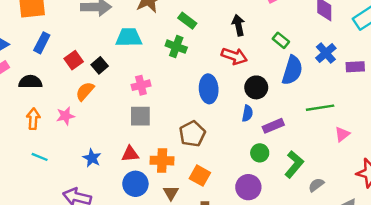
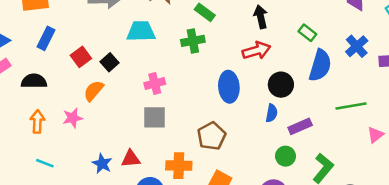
green cross: (176, 47) -> (193, 41), turned -30
red arrow: (234, 56) -> (257, 51), turned -35
red triangle: (130, 154) -> (131, 159), moved

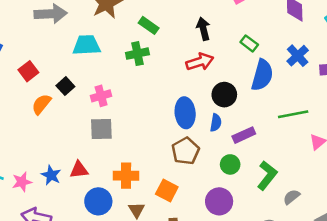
black square: (109, 62) -> (65, 86), moved
blue ellipse: (229, 87) -> (185, 113), moved
pink star: (73, 118) -> (22, 182), moved
brown pentagon: (212, 136) -> (186, 151), moved

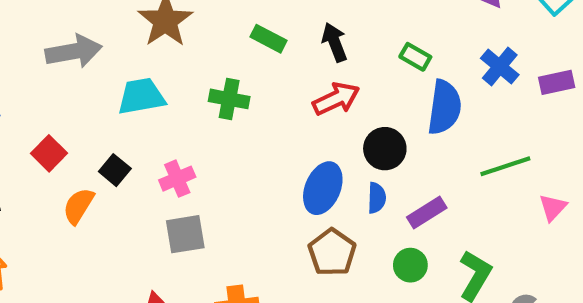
green rectangle: (149, 25) -> (268, 39), moved
green cross: (137, 54) -> (229, 99), turned 30
blue ellipse: (185, 113) -> (323, 188), turned 36

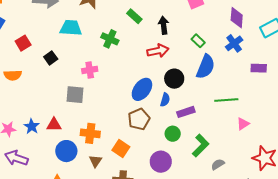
blue cross: (500, 67) -> (234, 43), moved
pink cross: (177, 179) -> (90, 70), moved
orange semicircle: (78, 206) -> (13, 75), moved, turned -138

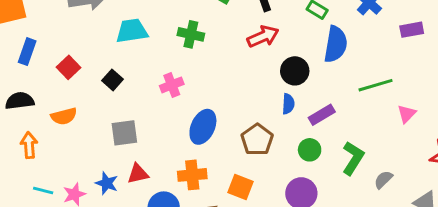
blue ellipse: (142, 89) -> (203, 127), moved
gray square: (75, 95) -> (124, 133), moved

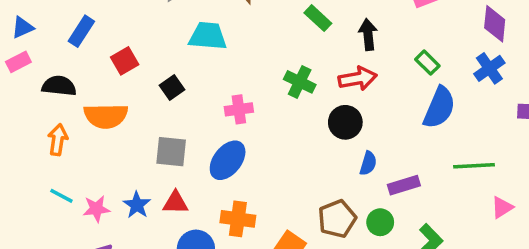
green cross: (191, 34) -> (300, 82), moved
black circle: (295, 71) -> (345, 122), moved
orange semicircle: (64, 116) -> (106, 116), size x1.4
blue ellipse: (203, 127) -> (228, 160), moved
brown pentagon: (257, 140) -> (337, 219), moved

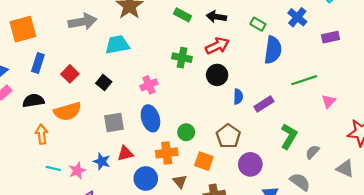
black arrow: (368, 35) -> (216, 17), turned -60
blue ellipse: (228, 160) -> (150, 118), turned -40
green circle: (380, 222) -> (186, 132), moved

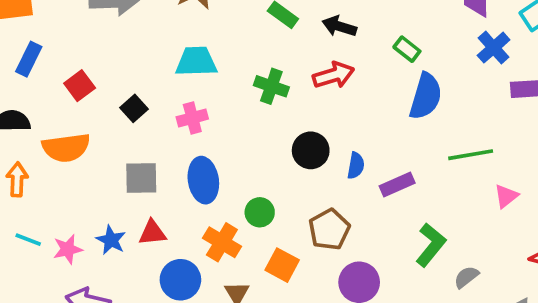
blue cross: (297, 17) -> (494, 48), moved
cyan trapezoid: (117, 45) -> (196, 62), moved
black circle: (217, 75) -> (311, 150), moved
pink cross: (149, 85) -> (192, 118), moved
orange cross: (167, 153) -> (222, 242), turned 30

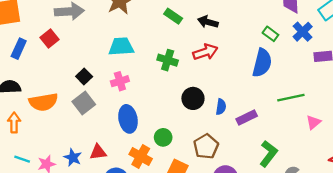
green rectangle: (407, 49) -> (270, 34), moved
red square: (80, 86) -> (49, 38), moved
gray square: (141, 178) -> (84, 103), moved, turned -35

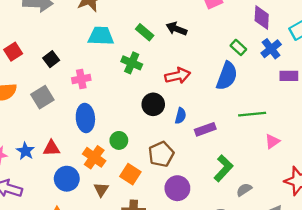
green rectangle: (173, 16) -> (145, 32), moved
red square: (49, 38) -> (13, 52), moved
cyan trapezoid: (121, 47) -> (101, 36), moved
red arrow: (205, 52) -> (178, 76), moved
black square: (84, 77) -> (51, 59), moved

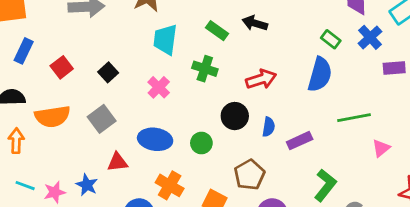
cyan trapezoid: (101, 36) -> (165, 40), turned -80
pink cross: (81, 79) -> (159, 87), moved, turned -30
blue ellipse: (85, 118) -> (155, 139), turned -72
green circle: (119, 140) -> (201, 143), moved
red triangle: (51, 148) -> (117, 162), moved

